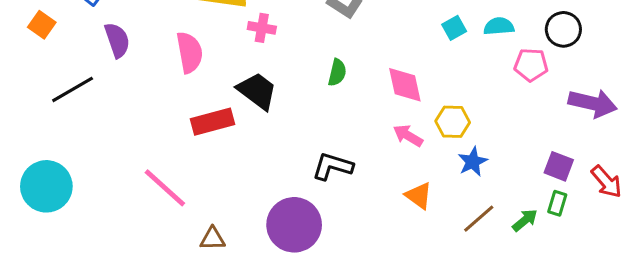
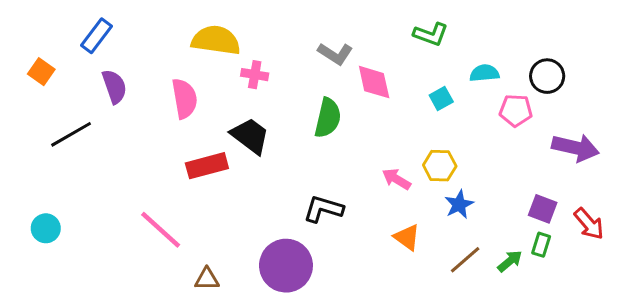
cyan square: (454, 28) -> (441, 98), moved
green semicircle: (337, 72) -> (328, 118), size x1.5
pink diamond: (405, 85) -> (374, 82), moved
cyan circle: (46, 186) -> (46, 228), size x0.6

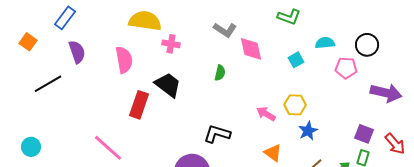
green semicircle: (328, 118) -> (220, 73), size x0.6
red rectangle: (207, 166) -> (139, 105), turned -56

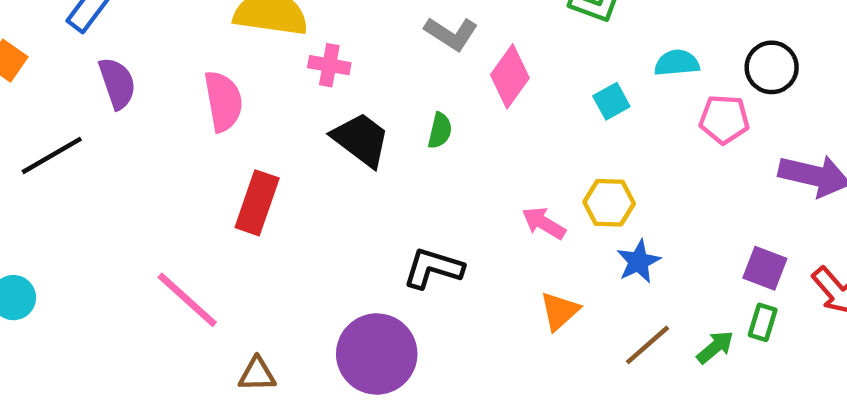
pink diamond: (251, 49) -> (510, 76), turned 48
black trapezoid: (168, 85) -> (361, 140), moved
orange triangle: (273, 153) -> (560, 311), turned 42

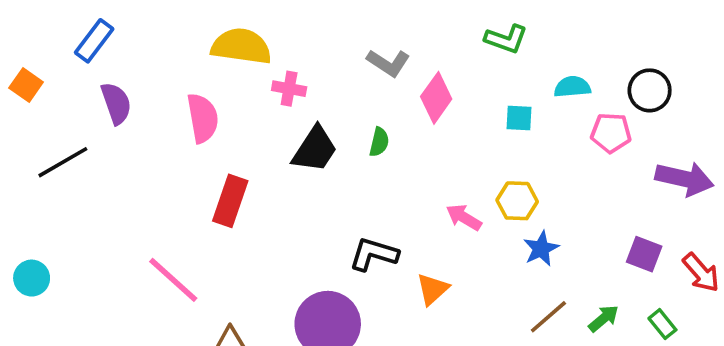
cyan square: (611, 101) -> (519, 118), turned 32
black trapezoid: (361, 140) -> (315, 149), turned 86
orange triangle: (560, 311) -> (433, 289), moved
green rectangle: (763, 322) -> (662, 324), moved, turned -56

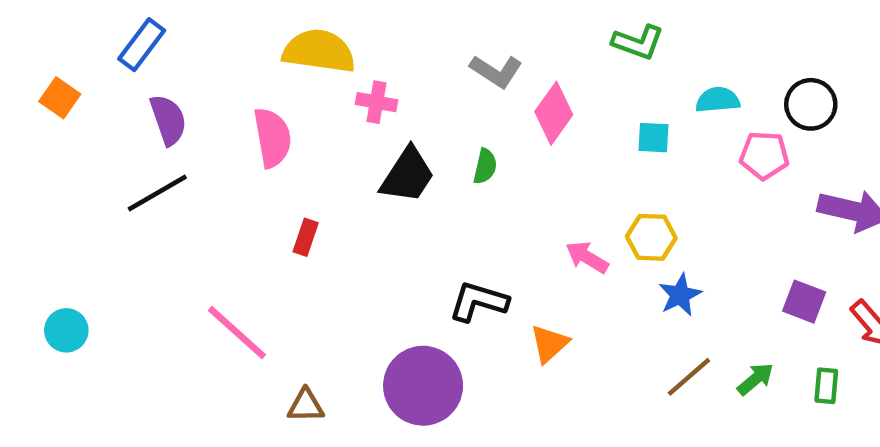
black line: (63, 162) -> (157, 193), moved
red rectangle: (230, 201) -> (306, 237), size x0.6
green rectangle: (662, 324) -> (826, 386), turned 44

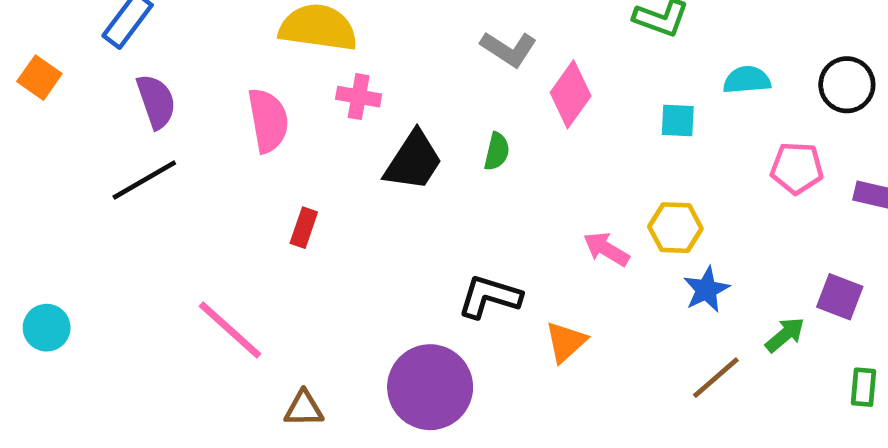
pink cross: (377, 102) -> (359, 97), moved
pink pentagon: (764, 155) -> (797, 168), moved
green arrow: (755, 379) -> (785, 335), moved

